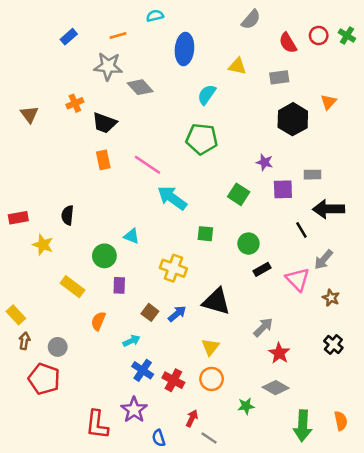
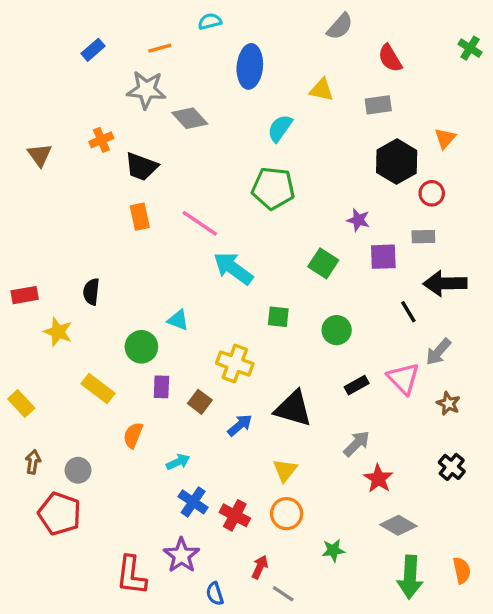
red circle: (319, 35) -> (432, 193), moved
black rectangle: (262, 269) -> (357, 385), moved
brown square: (150, 312) -> (200, 402), moved
yellow rectangle: (16, 315) -> (21, 404), moved
gray diamond: (276, 388) -> (398, 525), moved

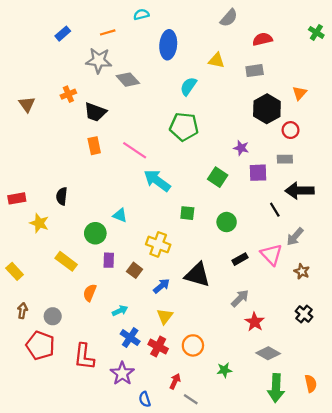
red semicircle: (390, 58) -> (262, 39), turned 108
yellow triangle: (285, 470) -> (165, 316), moved
red L-shape: (131, 575) -> (84, 357), moved

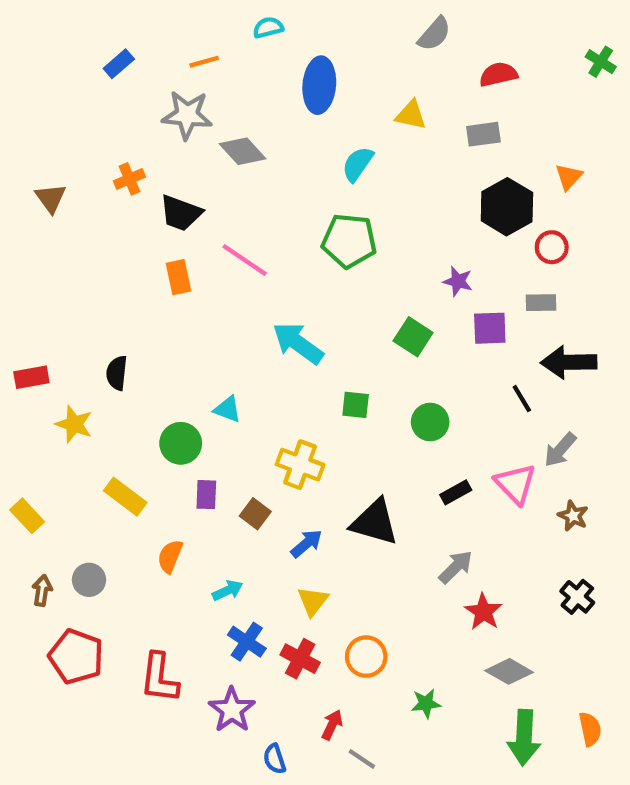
pink line: (135, 150) -> (245, 260), moved
gray circle: (53, 316) -> (89, 580), moved

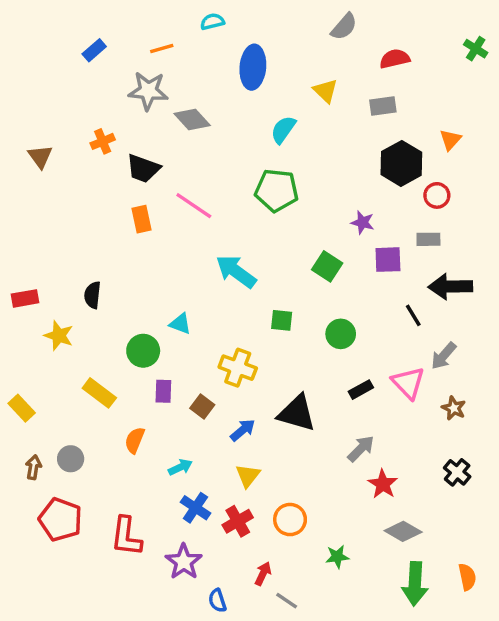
yellow triangle: (411, 115) -> (325, 91), turned 32
red cross: (300, 659) -> (238, 521), turned 32

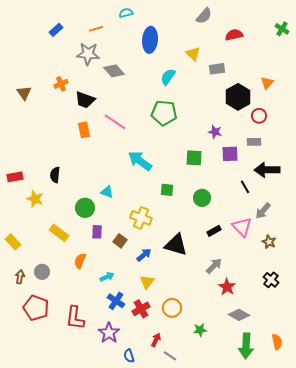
gray rectangle: (383, 106) -> (217, 69), moved
green square: (327, 266) -> (194, 158), turned -30

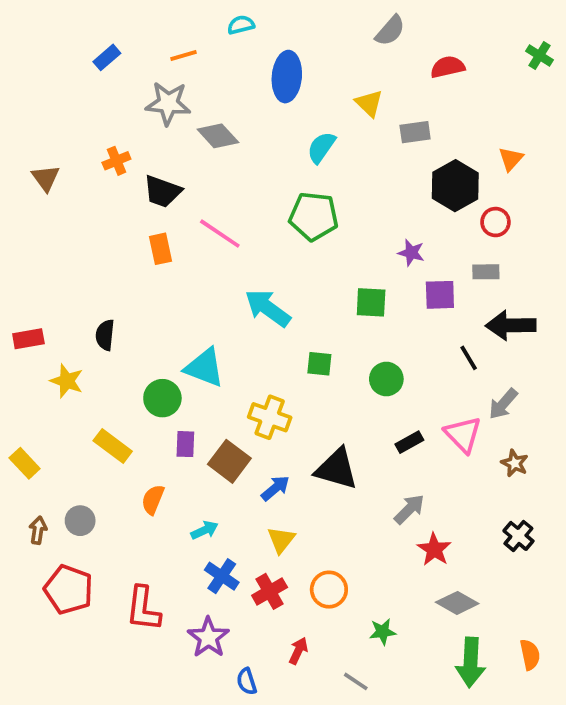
cyan triangle: (107, 192) -> (205, 368), size x1.6
brown square: (120, 241) -> (229, 461), size x1.5
gray line: (170, 356) -> (356, 681), moved

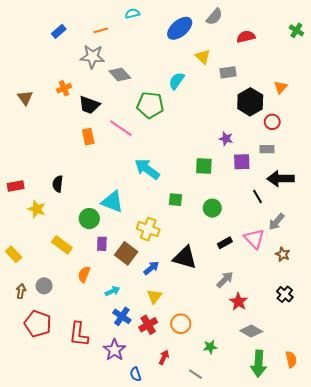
blue ellipse: (287, 77) -> (180, 28), moved, turned 45
green pentagon: (314, 216) -> (150, 105), moved

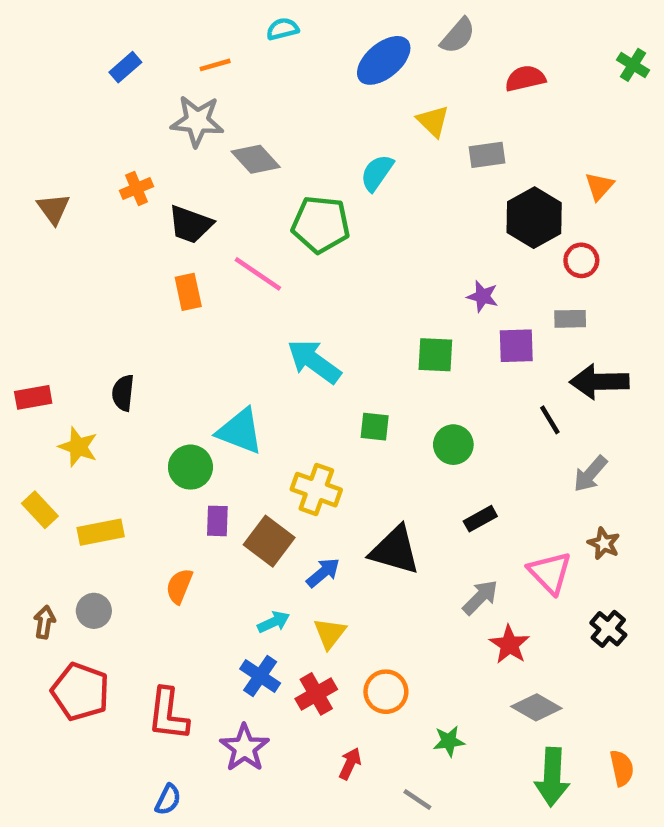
pink triangle: (254, 239) -> (550, 573), moved
yellow rectangle: (62, 245) -> (101, 532), moved, turned -48
yellow rectangle: (14, 254) -> (40, 510), moved
cyan arrow: (112, 291) -> (274, 622), moved
blue semicircle: (136, 374) -> (168, 800), moved, turned -136

